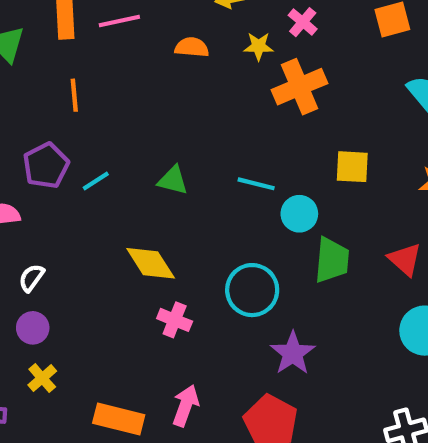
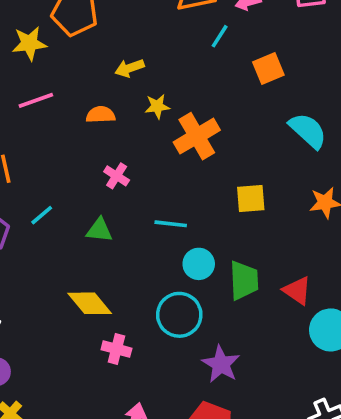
pink cross: (303, 22) -> (117, 176), moved
cyan line: (96, 181) -> (42, 215), moved
cyan circle: (299, 214) -> (199, 264), moved
red triangle: (405, 259) -> (297, 291), moved

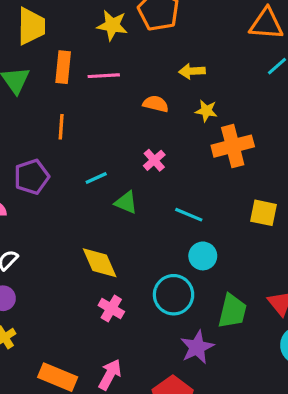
cyan line: (42, 215) -> (96, 178), moved
green trapezoid: (244, 280) -> (232, 311), moved

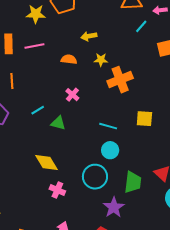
cyan line: (189, 215) -> (108, 126), moved

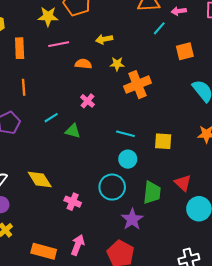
pink line: (34, 46) -> (59, 44), moved
yellow square: (144, 119) -> (163, 141), moved
yellow diamond: (47, 163) -> (40, 179), moved

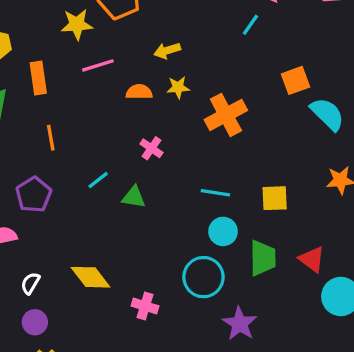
orange square: (185, 51) -> (295, 80), moved
yellow star: (117, 64) -> (178, 87), moved
green trapezoid: (152, 193) -> (263, 258), moved

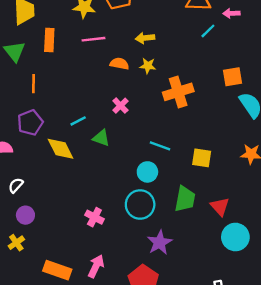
orange line: (51, 138) -> (34, 84), moved
cyan circle: (223, 231) -> (147, 172), moved
yellow diamond: (90, 277) -> (61, 149), moved
purple circle: (35, 322) -> (25, 215), moved

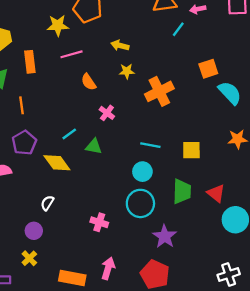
yellow arrow: (145, 38) -> (120, 45), turned 30
orange semicircle: (119, 64) -> (89, 82), moved, turned -126
white semicircle: (16, 185) -> (47, 203), moved

